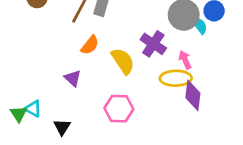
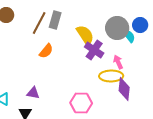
yellow semicircle: (123, 61) -> (85, 35), moved
purple triangle: (73, 78) -> (33, 93), moved, turned -32
pink hexagon: (119, 109) -> (81, 103), moved

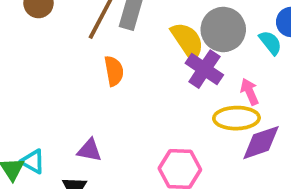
gray circle: (117, 28) -> (223, 29), moved
orange semicircle: (46, 51) -> (114, 71), turned -49
purple diamond: (124, 89) -> (261, 143), turned 65

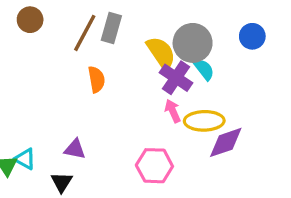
cyan semicircle: (270, 43) -> (204, 69), moved
pink arrow: (250, 92) -> (173, 111), moved

